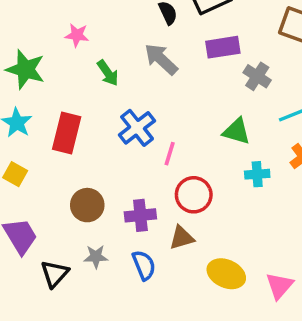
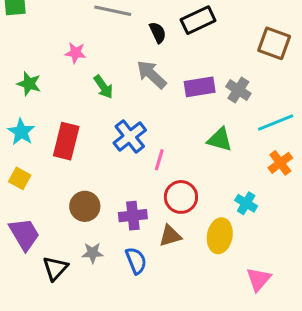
purple rectangle: (223, 47) -> (200, 87), moved
green star: (25, 69) -> (29, 84), size x0.7
cyan cross: (257, 174) -> (246, 203), moved, turned 35
yellow ellipse: (226, 274) -> (220, 236), moved, turned 76

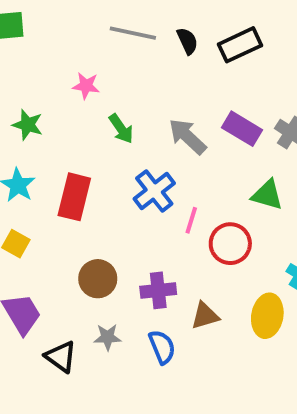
black semicircle: (158, 33) -> (187, 41), moved
gray arrow: (152, 74) -> (187, 136), moved
purple rectangle: (200, 87) -> (242, 129), turned 40
red circle: (181, 197) -> (230, 244), moved
black triangle: (55, 268) -> (61, 357), turned -36

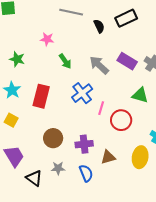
black semicircle: (187, 41) -> (99, 26), moved

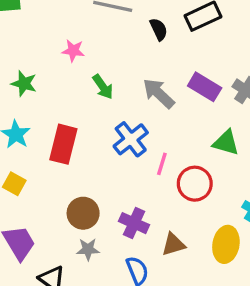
purple cross: (84, 144) -> (134, 223), turned 30
gray star: (58, 168) -> (88, 249), moved

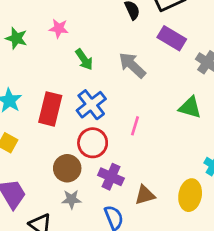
green star: (24, 83) -> (16, 38), moved
purple rectangle: (205, 87) -> (172, 38), moved
blue cross: (131, 139) -> (91, 105), moved
red circle: (195, 184) -> (93, 143), moved

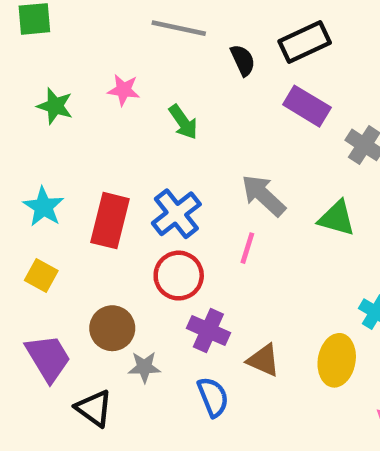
green arrow: (84, 59) -> (183, 122), moved
gray arrow: (132, 65) -> (263, 195), moved
brown circle: (67, 168) -> (112, 328), moved
brown triangle: (145, 195) -> (263, 360), turned 40

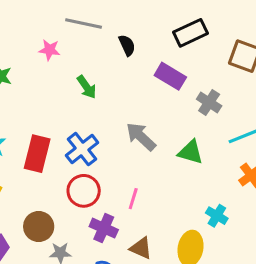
black rectangle: (305, 42) -> (191, 33), moved
pink star: (124, 90) -> (50, 50), moved
pink line: (247, 248) -> (133, 199), moved

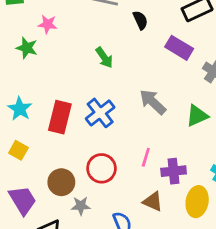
pink star: (50, 50) -> (47, 24), moved
green triangle: (191, 152) -> (197, 116), turned -40
red circle: (84, 191) -> (102, 168), moved
purple cross: (104, 228) -> (174, 171), moved, turned -30

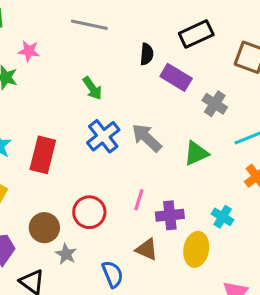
black semicircle: (140, 20) -> (147, 54), moved, turned 30
blue cross: (100, 113) -> (103, 136), moved
gray star: (81, 206) -> (66, 254), turned 30

